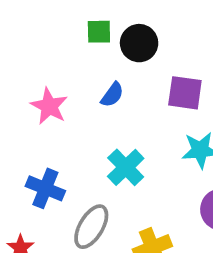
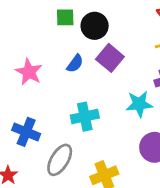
purple square: (185, 93) -> (110, 58), moved, turned 32
cyan cross: (126, 167) -> (85, 117), turned 32

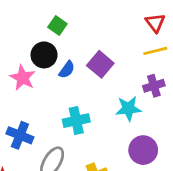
green square: (65, 17) -> (57, 25), turned 36
black circle: (95, 26) -> (44, 55), moved

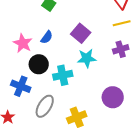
black circle: (44, 55) -> (39, 64), moved
blue semicircle: (67, 70) -> (47, 37), moved
cyan star: (128, 109) -> (87, 58), moved

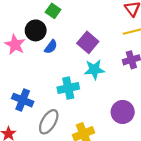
pink star: (23, 43) -> (15, 45), moved
black circle: (39, 64) -> (36, 30), moved

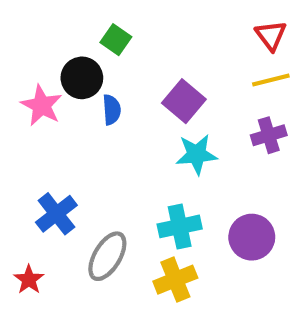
blue semicircle: (51, 47) -> (112, 110), turned -40
cyan cross: (68, 88) -> (180, 226), moved
blue cross: (23, 100) -> (56, 214), turned 30

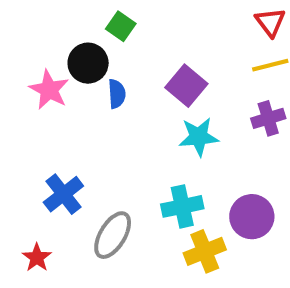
yellow cross: (175, 280) -> (205, 251), moved

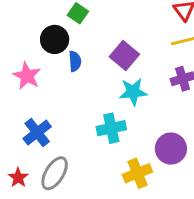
pink star: (49, 90) -> (27, 76), moved
cyan cross: (182, 206) -> (111, 128), moved
gray ellipse: (113, 235) -> (55, 173), moved

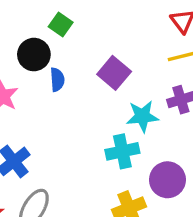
cyan star: (133, 92) -> (142, 116), moved
cyan cross: (111, 128) -> (122, 151), moved

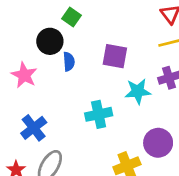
purple square: (114, 73) -> (115, 56), turned -30
cyan cross: (122, 151) -> (99, 114), moved

